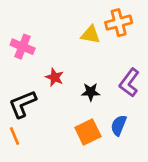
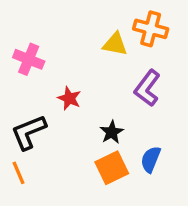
orange cross: (119, 23) -> (151, 29), turned 30
purple L-shape: (129, 83) -> (147, 88), moved
black star: (91, 92) -> (112, 132), moved, turned -30

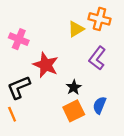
yellow triangle: (115, 44) -> (76, 29), turned -42
red star: (69, 98) -> (46, 65), size x1.6

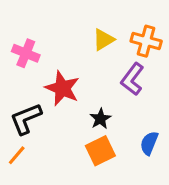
orange cross: (99, 19) -> (146, 41), moved
blue semicircle: (99, 105) -> (149, 143), moved
orange line: (12, 114) -> (17, 155), turned 64

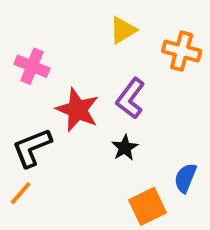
yellow triangle: (103, 40) -> (123, 30), moved
purple L-shape: (132, 79) -> (130, 98), moved
orange square: (100, 151) -> (148, 206), moved

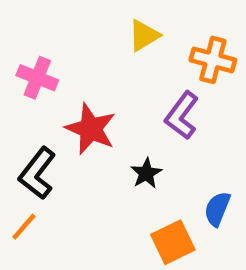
purple L-shape: (130, 98) -> (182, 116), moved
black L-shape: (32, 148) -> (37, 173), turned -30

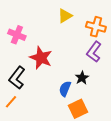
purple L-shape: (182, 116) -> (94, 52), moved
black star: (146, 173) -> (82, 78), moved
blue semicircle: (217, 209) -> (65, 89), moved

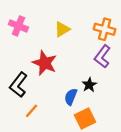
yellow triangle: (65, 16) -> (62, 29), moved
pink cross: (17, 35) -> (18, 26), moved
orange line: (11, 102) -> (32, 111), moved

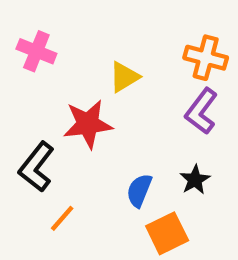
yellow triangle: (62, 29) -> (124, 77), moved
red star: (45, 63) -> (88, 124), turned -30
black star: (89, 85) -> (195, 180), moved

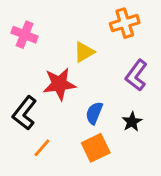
orange cross: (206, 58) -> (125, 23), moved, turned -32
blue semicircle: (139, 190) -> (94, 113), moved
orange square: (167, 233) -> (96, 148), moved

